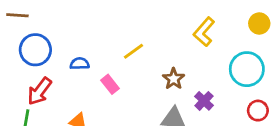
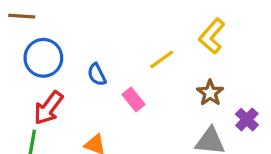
yellow L-shape: (204, 32) -> (212, 36), moved
blue semicircle: (80, 64) -> (97, 74), turned -114

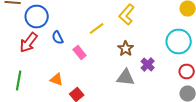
blue circle: (43, 58) -> (37, 16), moved
red arrow: (48, 108) -> (29, 42), moved

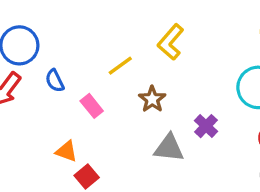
brown star: (126, 48) -> (152, 99), moved
orange triangle: (57, 80) -> (66, 151), moved

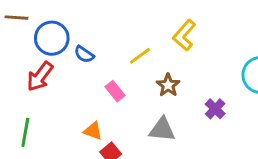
blue semicircle: (55, 81) -> (84, 54), moved, turned -30
gray triangle: (169, 148) -> (162, 129), moved

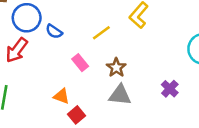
brown star: (168, 85) -> (116, 68), moved
purple cross: (215, 109) -> (170, 89), moved

